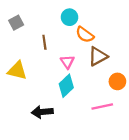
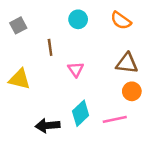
orange semicircle: (85, 35) -> (121, 21), moved
brown triangle: (98, 56) -> (127, 63), moved, turned 36
cyan diamond: (66, 86) -> (81, 113), moved

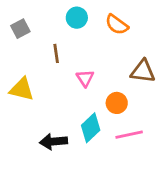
cyan circle: (78, 19) -> (77, 18), moved
orange semicircle: (121, 21) -> (117, 25), moved
orange circle: (132, 91) -> (117, 103), moved

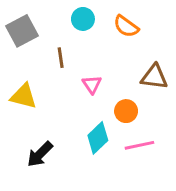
gray square: (20, 29) -> (22, 31), size x1.5
black arrow: (53, 141) -> (40, 154), moved, turned -40

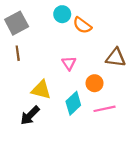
orange semicircle: (126, 26) -> (82, 25), moved
brown line: (61, 58) -> (18, 53), moved
yellow triangle: (23, 96) -> (41, 90), moved

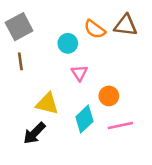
cyan circle: (62, 14) -> (68, 43), moved
brown triangle: (116, 58) -> (126, 25), moved

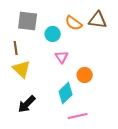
gray square: (19, 27) -> (28, 21), moved, turned 35
yellow triangle: (47, 104) -> (22, 69), moved, turned 30
pink line: (120, 125) -> (78, 116), moved

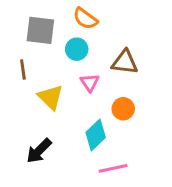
brown triangle: (98, 20) -> (125, 62), moved
orange semicircle: (74, 23) -> (85, 19), moved
yellow triangle: (22, 69) -> (51, 97), moved

